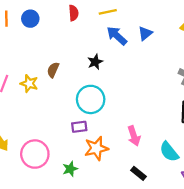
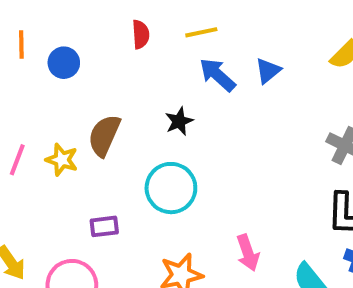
blue circle: (30, 19) -> (64, 63), moved
brown semicircle: (53, 70) -> (104, 135), size x1.5
purple rectangle: (79, 127) -> (104, 226), moved

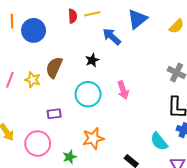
yellow line: (201, 32) -> (92, 14), moved
blue circle: (64, 63) -> (34, 30), size x1.5
blue triangle: (268, 71) -> (137, 19), moved, size x1.5
pink arrow: (248, 253) -> (123, 90), moved

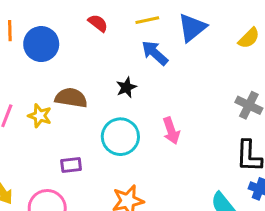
yellow line: (92, 14) -> (147, 20), moved
red semicircle: (73, 16) -> (98, 23), turned -48
brown semicircle: (54, 67) -> (71, 98), turned 75

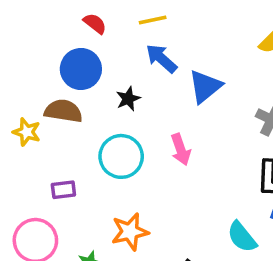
blue triangle: (192, 28) -> (205, 86), moved
blue circle: (41, 44) -> (81, 69), moved

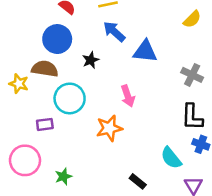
blue triangle: (205, 86) -> (145, 51), turned 45
cyan circle: (121, 156) -> (70, 98), moved
orange star: (130, 232) -> (109, 128), moved

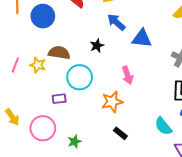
blue circle: (57, 39) -> (43, 16), moved
black rectangle: (138, 181) -> (120, 133), moved

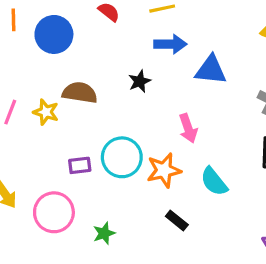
blue arrow: (116, 22) -> (170, 44), turned 138
cyan circle: (80, 77) -> (122, 157), moved
cyan semicircle: (163, 126) -> (214, 182), moved

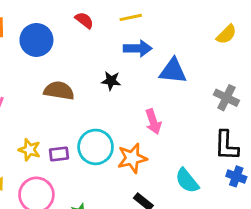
black star: (140, 81) -> (111, 81), turned 30
yellow star: (46, 112) -> (29, 150), moved
cyan semicircle: (214, 182) -> (187, 181), moved

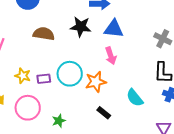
blue triangle: (173, 71) -> (114, 29), moved
black star: (111, 81) -> (81, 27), size x1.5

